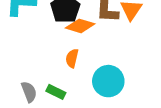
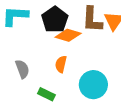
gray semicircle: (29, 92) -> (22, 69), moved

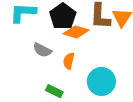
gray semicircle: (22, 69) -> (42, 50), moved, turned 138

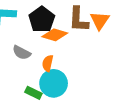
cyan circle: (101, 81) -> (54, 83), moved

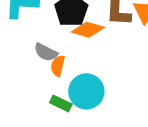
orange semicircle: (48, 63) -> (58, 66), moved

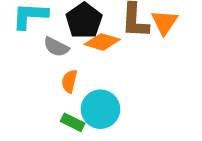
gray semicircle: (46, 52) -> (56, 47), moved

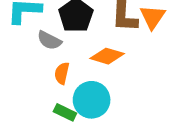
orange diamond: (102, 42) -> (107, 56), moved

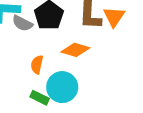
gray semicircle: (49, 40) -> (22, 23), moved

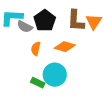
orange semicircle: (37, 65) -> (36, 49), moved

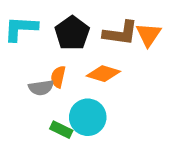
brown L-shape: (76, 21) -> (120, 33), turned -85
gray semicircle: (25, 27) -> (41, 88), moved, turned -35

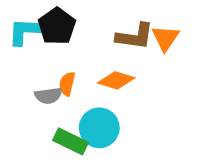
black pentagon: (72, 33) -> (57, 26), moved
green rectangle: (61, 130) -> (70, 141), size x1.4

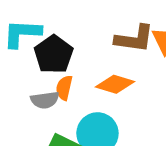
black pentagon: (57, 26) -> (54, 54), moved

